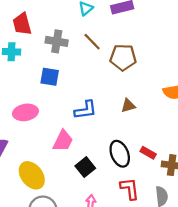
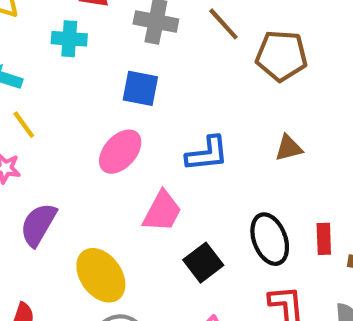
pink ellipse: (25, 112) -> (120, 152), moved, turned -40
red rectangle: (148, 153) -> (324, 239), turned 56

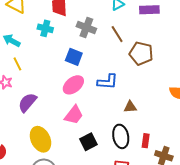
brown triangle: (289, 148) -> (130, 107), moved
pink ellipse: (120, 152) -> (73, 85), moved
blue L-shape: (207, 154) -> (108, 82), moved
purple semicircle: (38, 225) -> (27, 103), moved

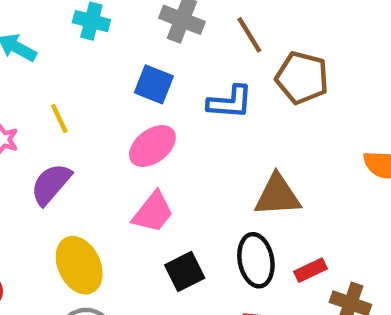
yellow line: (17, 64) -> (59, 118), moved
blue L-shape: (108, 82) -> (230, 102), moved
brown triangle: (130, 107) -> (277, 195), size x1.6
red rectangle: (146, 141) -> (310, 270), turned 56

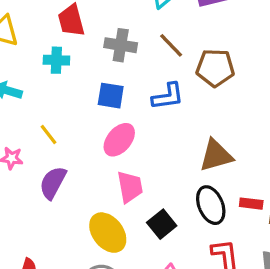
pink trapezoid: (153, 212) -> (130, 187), turned -36
yellow ellipse: (79, 265) -> (108, 233), moved
red rectangle: (310, 270) -> (251, 204), turned 45

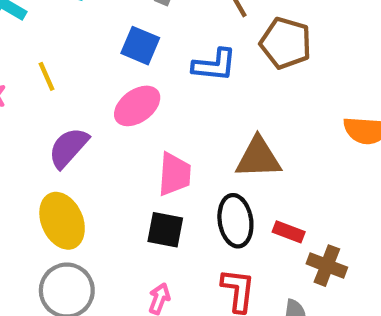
purple semicircle: (53, 183) -> (68, 148), moved
pink trapezoid: (130, 187) -> (174, 174), moved
black square: (162, 224) -> (165, 230), turned 36
yellow ellipse: (108, 233) -> (62, 221), moved

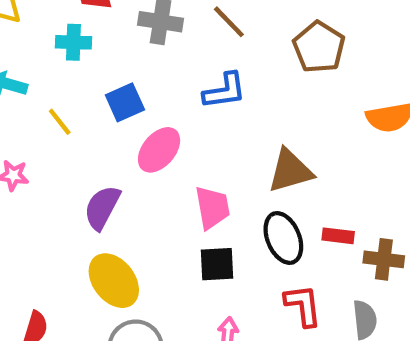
brown pentagon: (286, 43) -> (319, 47), moved, turned 30
blue square: (140, 46) -> (125, 102), moved, turned -33
yellow line: (47, 76) -> (60, 122), moved

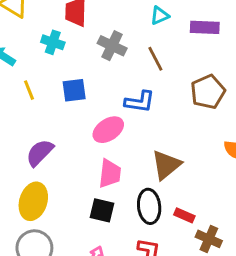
pink ellipse: (159, 150) -> (108, 130), moved
brown triangle: (290, 171) -> (166, 165), turned -40
yellow ellipse: (114, 281) -> (33, 201), turned 39

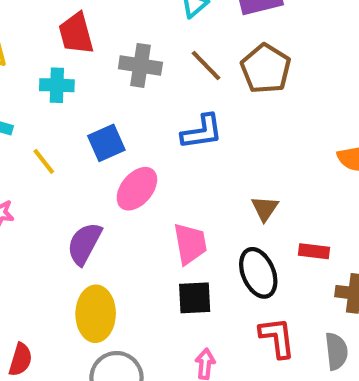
brown pentagon: (208, 92) -> (266, 69), moved
pink ellipse: (108, 130) -> (137, 189), moved
brown triangle: (166, 165) -> (265, 208), size x0.6
red rectangle: (184, 215) -> (314, 251), moved

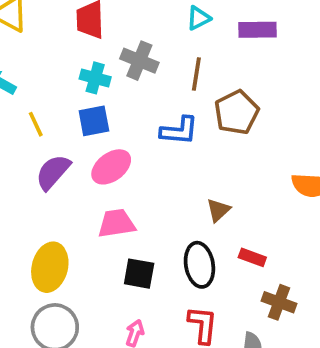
brown line: (206, 66) -> (196, 74), turned 40
brown pentagon: (266, 69) -> (237, 112), moved
cyan cross: (57, 85) -> (95, 78), moved
purple semicircle: (84, 244) -> (53, 172), moved
pink trapezoid: (190, 244) -> (116, 223), moved, turned -102

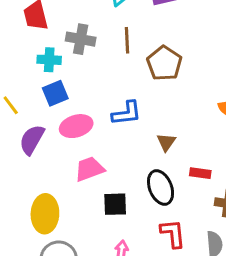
blue L-shape: (179, 131) -> (127, 113), moved
pink ellipse: (111, 167) -> (76, 126), turned 32

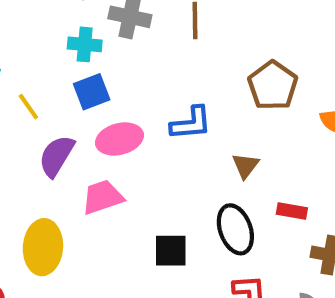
brown pentagon: (164, 63) -> (273, 86), moved
pink trapezoid: (89, 169) -> (103, 197), moved
yellow ellipse: (45, 214) -> (43, 247), moved

